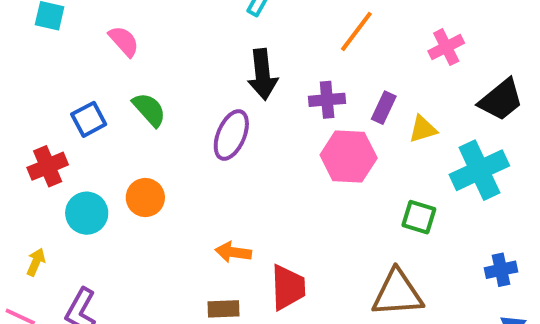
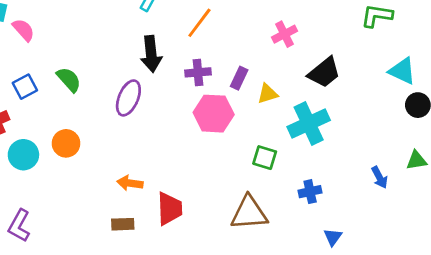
orange line: (356, 31) -> (199, 23), moved
pink semicircle: (124, 41) -> (23, 30), moved
blue cross: (501, 270) -> (310, 192), moved

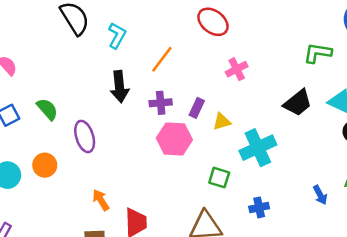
black trapezoid: (324, 72) -> (298, 103), moved
purple ellipse: (128, 98) -> (85, 136), moved, turned -40
orange arrow: (130, 183) -> (101, 200), turned 50

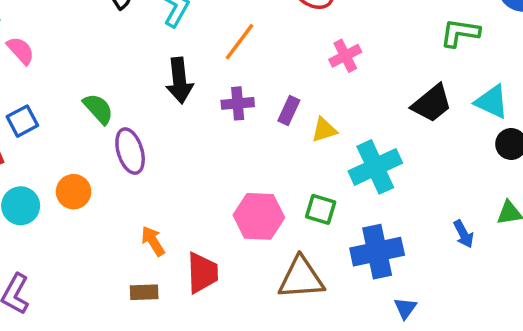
green semicircle: (47, 109) -> (98, 109), moved
pink hexagon: (174, 139) -> (259, 216), moved
blue cross: (259, 207) -> (377, 252), size x1.8

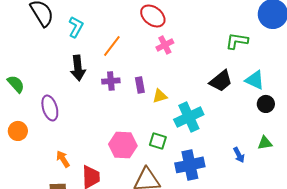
pink cross: (345, 56) -> (165, 45), moved
green semicircle: (98, 109) -> (16, 84), moved
purple rectangle: (289, 110) -> (140, 85), turned -35

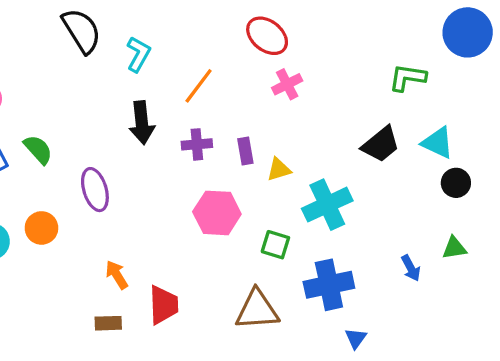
pink hexagon: (123, 145) -> (217, 213), moved

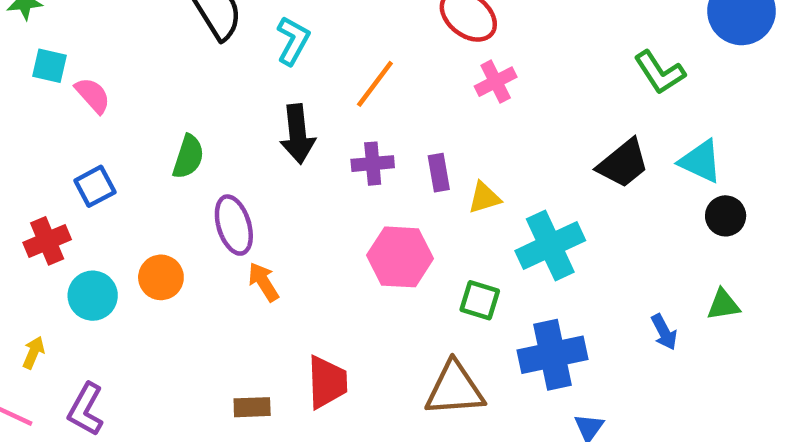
green L-shape: (407, 78) -> (660, 72), turned -132
green semicircle: (38, 149) -> (188, 157), moved, turned 60
orange arrow: (117, 275) -> (263, 282), moved

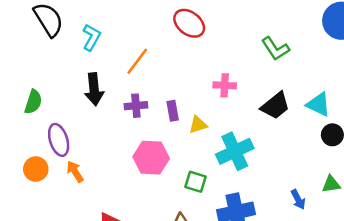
green L-shape: (660, 72) -> (275, 49), moved
pink cross: (496, 82) -> (225, 85), moved, turned 30
orange circle: (161, 277) -> (36, 169), moved

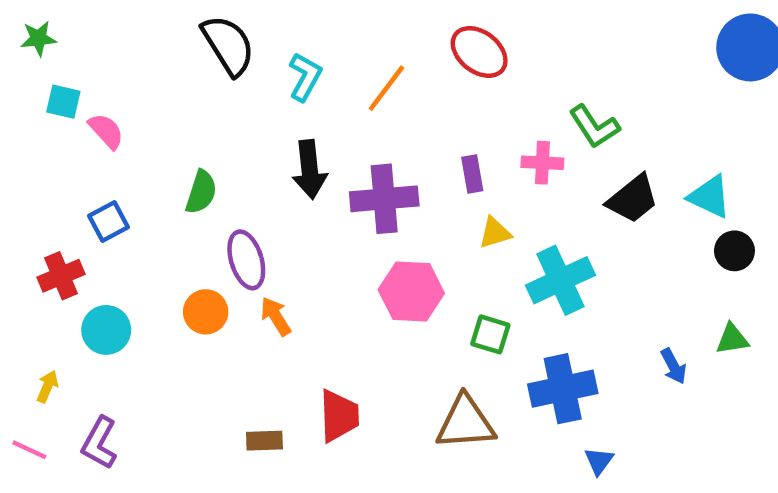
green L-shape: (275, 49) -> (594, 127), moved
orange line: (137, 61) -> (386, 88), moved
purple cross: (136, 106) -> (384, 199), size x1.6
purple rectangle: (173, 111) -> (472, 174), moved

